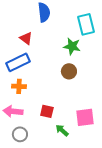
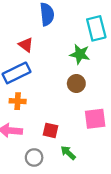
pink square: (85, 117) -> (95, 119), moved
gray circle: (20, 134) -> (34, 157), moved

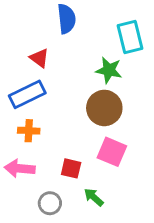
brown circle: (76, 84) -> (104, 108), size x1.5
pink square: (95, 119) -> (112, 152), moved, turned 30

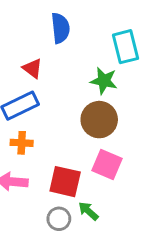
red square: (71, 168) -> (65, 182), size x1.5
gray circle: (50, 203) -> (59, 219), moved

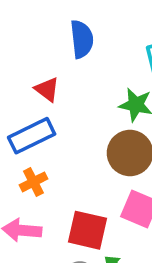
orange cross: (22, 143) -> (33, 182), turned -30

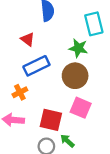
blue rectangle: (32, 136) -> (36, 66), moved

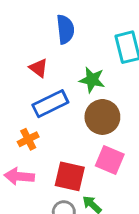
green star: (78, 48) -> (92, 80), moved

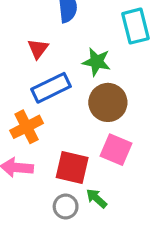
red triangle: (39, 68) -> (38, 49), turned 30
orange cross: (28, 139) -> (27, 127), size x1.4

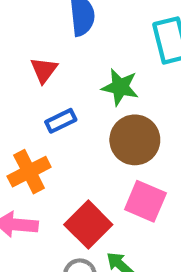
blue rectangle: (51, 88) -> (61, 121), size x0.6
red square: (72, 167) -> (88, 225), turned 32

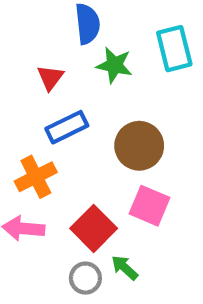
green star: (120, 87) -> (114, 65), moved
blue rectangle: (61, 121) -> (67, 127), size x1.4

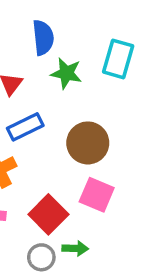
cyan rectangle: (174, 49) -> (118, 59), turned 30
green arrow: (125, 268) -> (75, 248), turned 140

